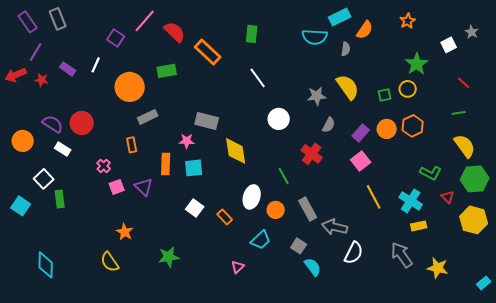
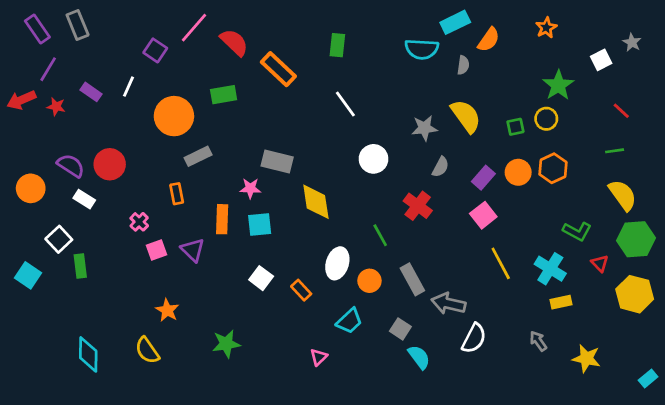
gray arrow: (402, 255) -> (538, 341), size x0.6
cyan diamond: (46, 265) -> (88, 354), moved

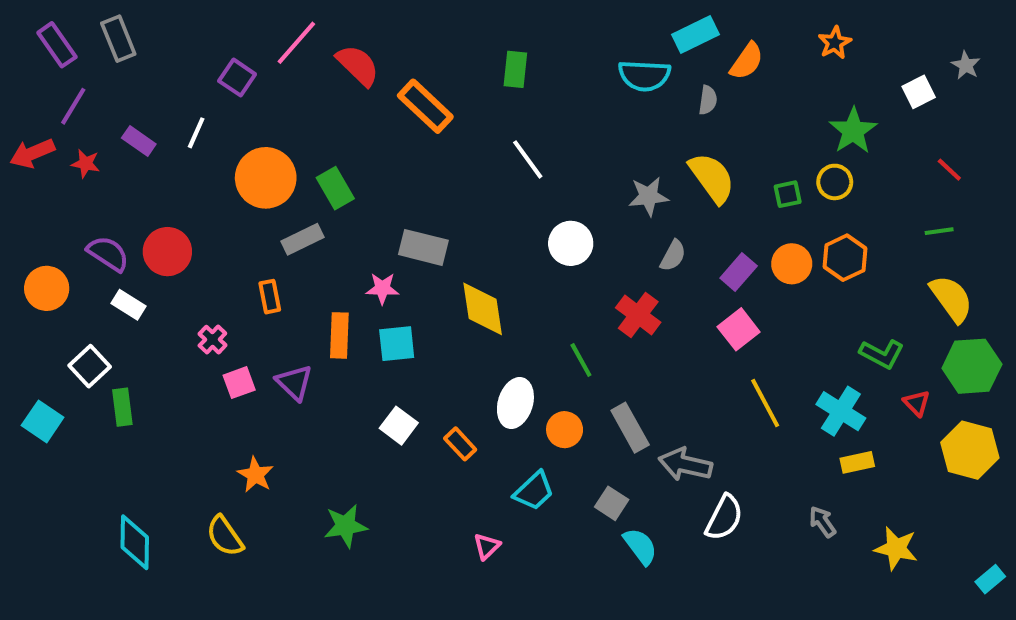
green rectangle: (224, 95) -> (335, 188), moved, turned 70

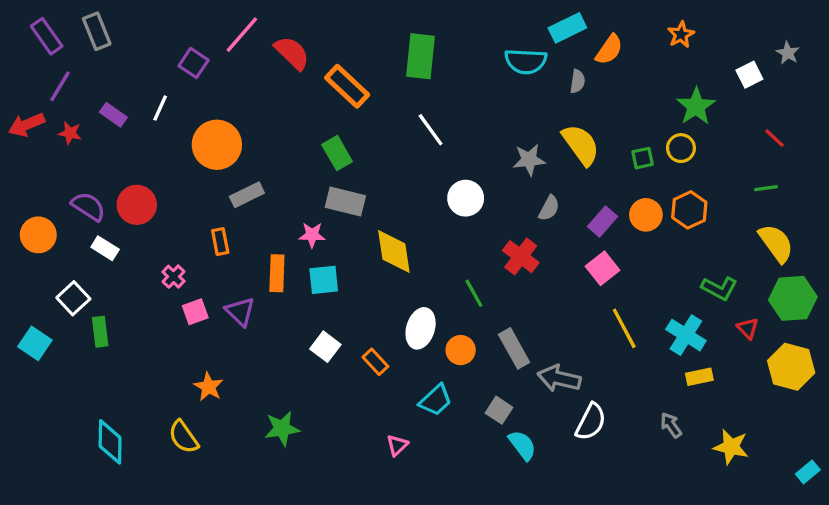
green rectangle: (515, 69) -> (421, 56), size x1.5
green rectangle: (335, 188) -> (337, 153), moved

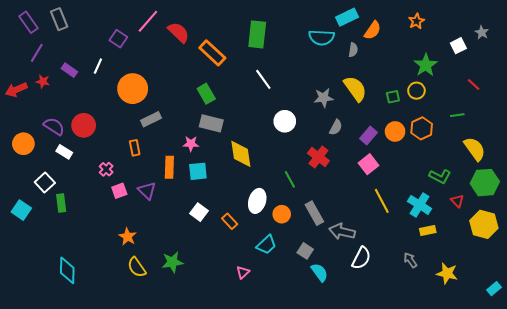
red arrow: (27, 125) -> (16, 90), moved
green line: (766, 188) -> (457, 115), moved
yellow semicircle: (184, 437) -> (137, 267), moved

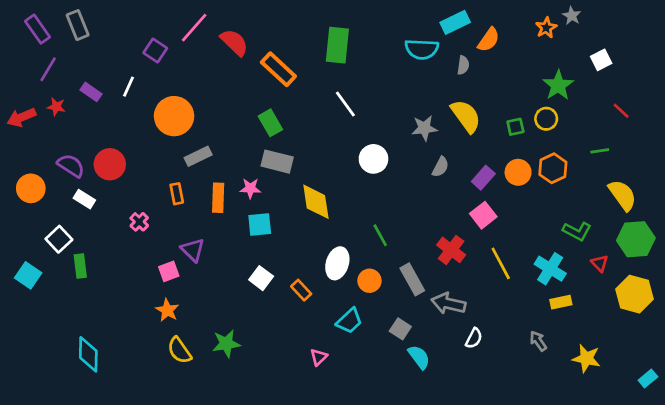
gray star: (482, 32) -> (572, 16), moved
red cross: (318, 157) -> (451, 250), moved
orange rectangle: (169, 167) -> (218, 198), moved
pink square: (119, 191) -> (169, 271), moved
white semicircle: (361, 258) -> (474, 338), size x0.7

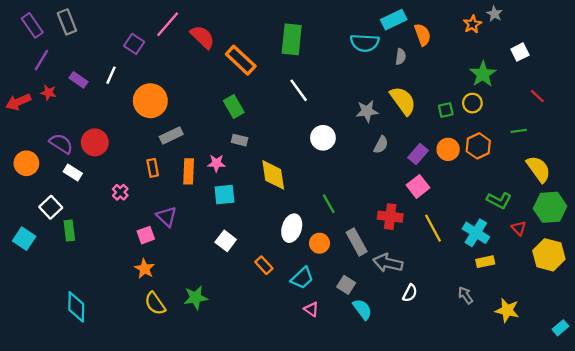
orange semicircle: (489, 40) -> (423, 35), turned -55
gray rectangle: (277, 162) -> (240, 140), size x0.6
red cross: (451, 250) -> (390, 217), turned -30
orange rectangle: (301, 290) -> (264, 265), moved
pink triangle: (319, 357) -> (311, 309), moved, turned -42

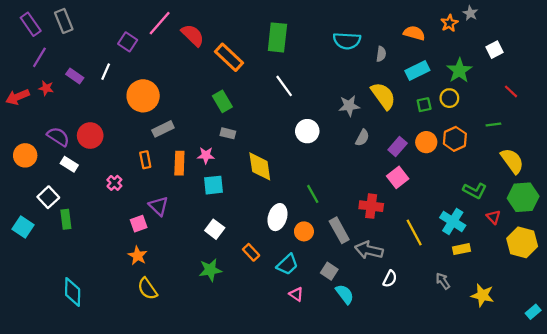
cyan rectangle: (394, 20) -> (417, 71), moved
orange semicircle: (423, 35) -> (414, 33), moved, turned -55
yellow line: (433, 228) -> (414, 232), moved
green star: (196, 298) -> (210, 270), moved

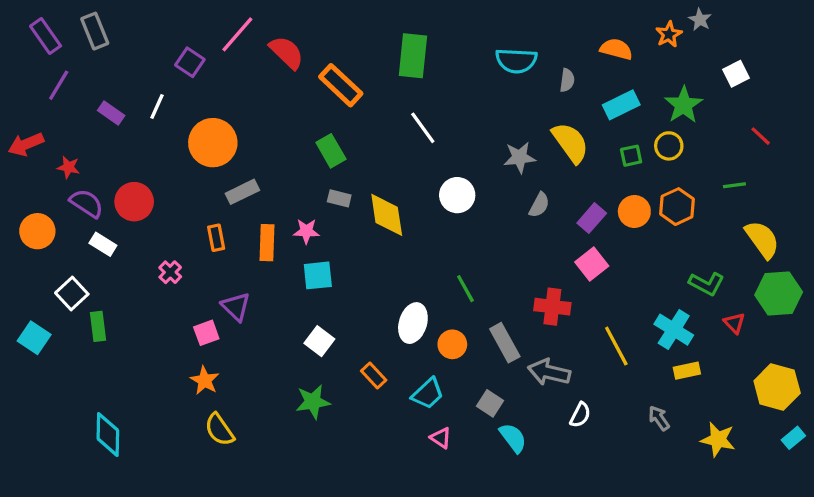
red star: (46, 88) -> (69, 167), moved
yellow diamond: (260, 166) -> (387, 215), moved
yellow hexagon: (522, 242) -> (777, 387), moved
cyan rectangle: (533, 312) -> (793, 438), moved

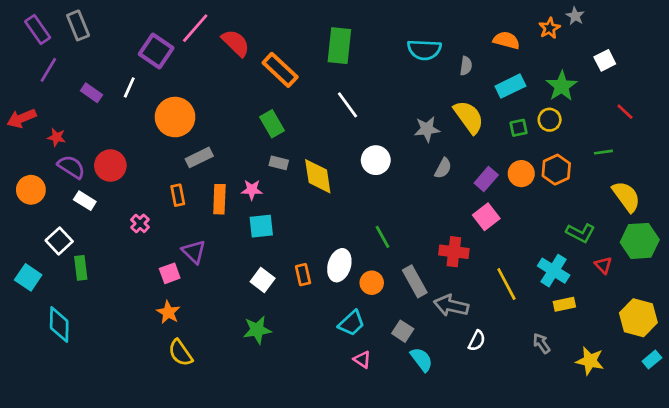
purple square: (190, 62) -> (156, 51), size x1.4
orange rectangle: (374, 376) -> (303, 275), moved, turned 30
cyan diamond: (108, 435) -> (59, 324), moved

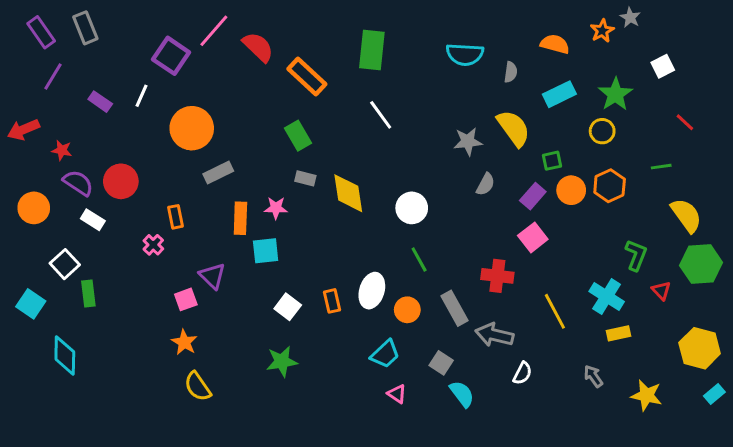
green square: (519, 128) -> (552, 161), moved
white circle: (376, 160) -> (412, 208), moved
orange rectangle: (178, 195) -> (175, 217), moved
cyan square: (261, 226) -> (266, 251), moved
green L-shape: (581, 233) -> (636, 255), turned -96

